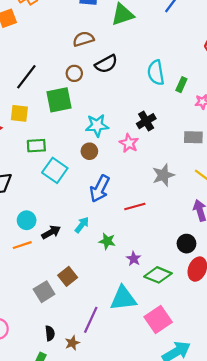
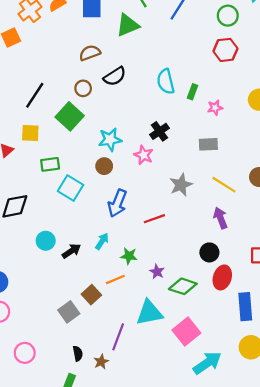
green square: (59, 100) -> (70, 116), turned -32
orange line: (22, 245) -> (115, 280), moved

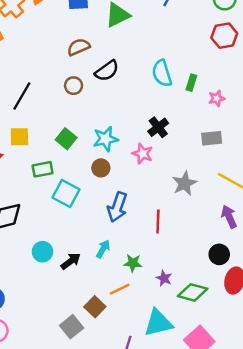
green square: (70, 116) -> (66, 139), moved, size x0.7
red line: (154, 219) -> (158, 221), turned -65

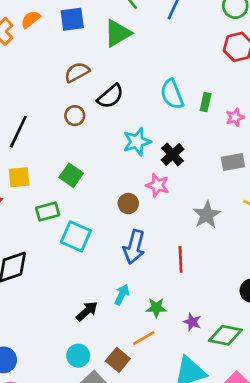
cyan star: (106, 139) -> (137, 142), moved
brown circle: (101, 168) -> (128, 204), moved
cyan circle: (42, 252) -> (78, 356), moved

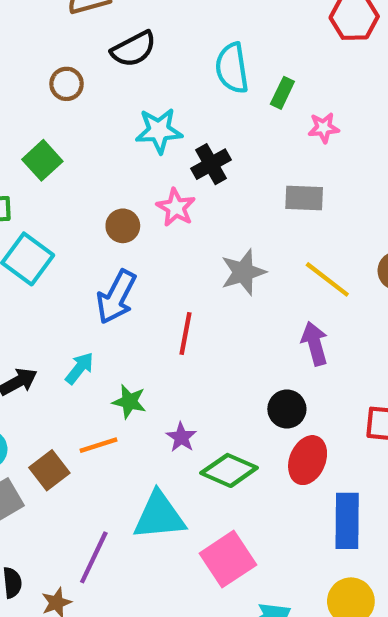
brown circle: (75, 116) -> (67, 84), moved

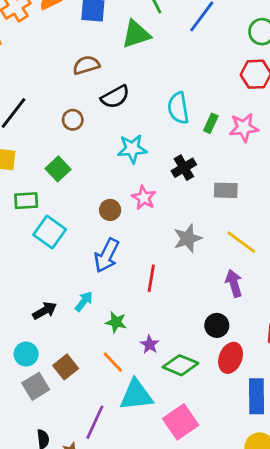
pink star: (324, 128) -> (244, 128), moved, size x1.5
black cross: (211, 164) -> (184, 168), moved
orange line: (99, 445) -> (113, 362), moved, turned 65

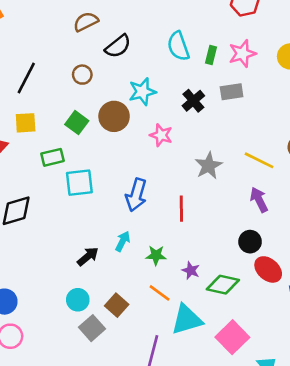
gray rectangle: (226, 190) -> (232, 92), moved
brown circle: (110, 210) -> (114, 116), moved, size x1.5
cyan square: (50, 232) -> (79, 183), turned -32
red ellipse: (231, 358) -> (268, 269), turned -60

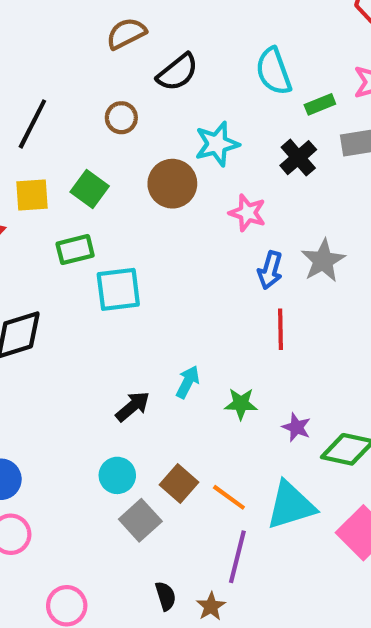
green rectangle: (211, 55) -> (320, 104), moved, turned 54
green square: (77, 123) -> (90, 189), moved
blue arrow: (136, 195) -> (270, 270), moved, size x0.7
orange line: (160, 293) -> (229, 497), moved

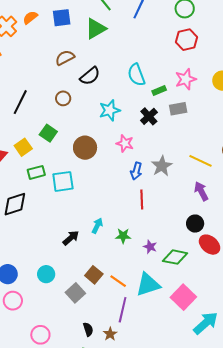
brown circle: (172, 184) -> (85, 148), moved
yellow square: (32, 195) -> (23, 147), moved, turned -30
green rectangle: (75, 250) -> (36, 172), moved
cyan circle: (117, 475) -> (46, 274), moved

